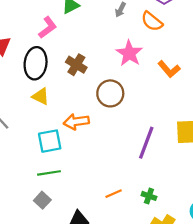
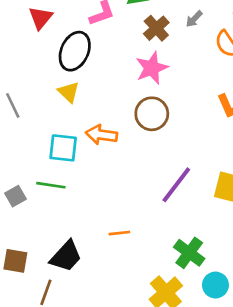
pink star: (129, 53) -> (152, 68), moved
brown cross: (76, 65) -> (156, 28), moved
green cross: (149, 196) -> (189, 253), moved, size x1.6
gray square: (42, 200) -> (16, 196), moved

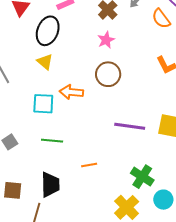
pink star: (152, 68) -> (106, 40), size x0.7
green line: (51, 185) -> (52, 141), moved
purple line: (176, 185) -> (130, 126), turned 64
black trapezoid: (66, 256) -> (50, 185), turned -40

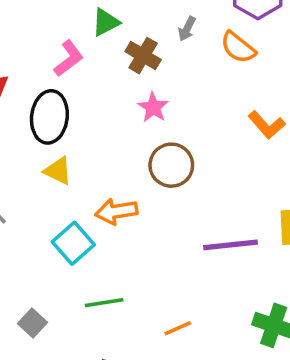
cyan square: (43, 104) -> (73, 243), turned -30

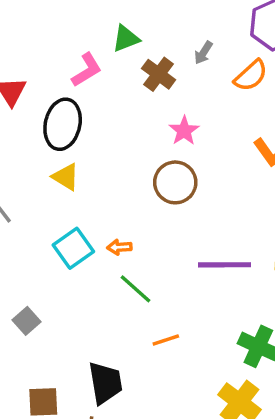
orange semicircle: (238, 47) -> (251, 76), turned -87
pink star: (153, 107) -> (184, 131), moved
orange arrow: (116, 211) -> (119, 247), moved, size x0.6
green line: (104, 303) -> (135, 289), moved, turned 45

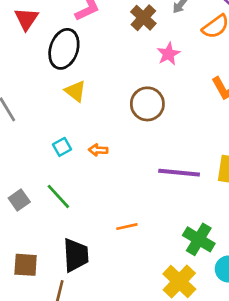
pink star: (184, 131) -> (169, 54), moved
yellow triangle: (66, 177) -> (75, 91), moved
cyan square: (73, 248) -> (62, 147), size x0.6
green line: (135, 289) -> (58, 196), moved

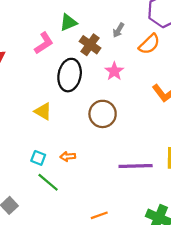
black ellipse: (64, 49) -> (70, 75), moved
cyan square: (62, 147) -> (38, 158), turned -32
green line: (58, 196) -> (48, 182), moved

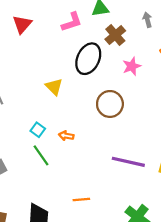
gray arrow: (118, 30) -> (147, 20), moved, turned 120

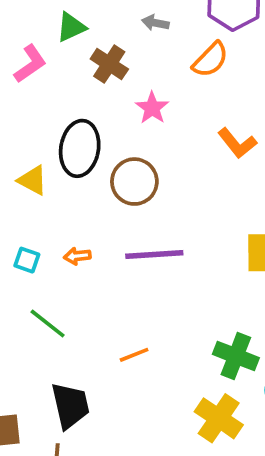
gray arrow: (147, 20) -> (155, 23), turned -48
black ellipse: (88, 59) -> (80, 148), moved
green line: (41, 155) -> (48, 324), moved
purple line: (128, 162) -> (154, 255), moved

